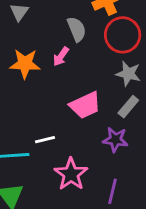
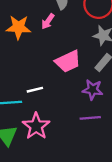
pink star: (71, 174) -> (36, 126), moved
purple line: (113, 191) -> (90, 118), moved, turned 72

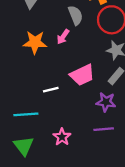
white line: (35, 90) -> (51, 90), moved
pink star: (36, 126) -> (62, 137), moved, size x0.7

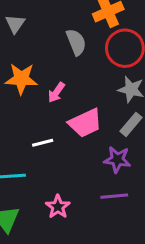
pink arrow: (63, 37) -> (56, 92), moved

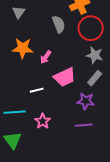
pink star: (58, 207) -> (43, 121), moved

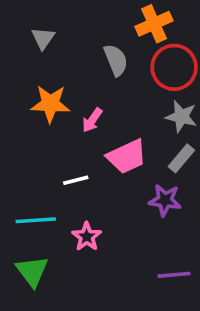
purple line: (84, 125) -> (174, 275), moved

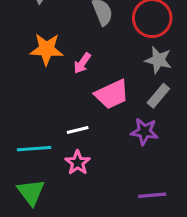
white line: (76, 180) -> (78, 130), moved

